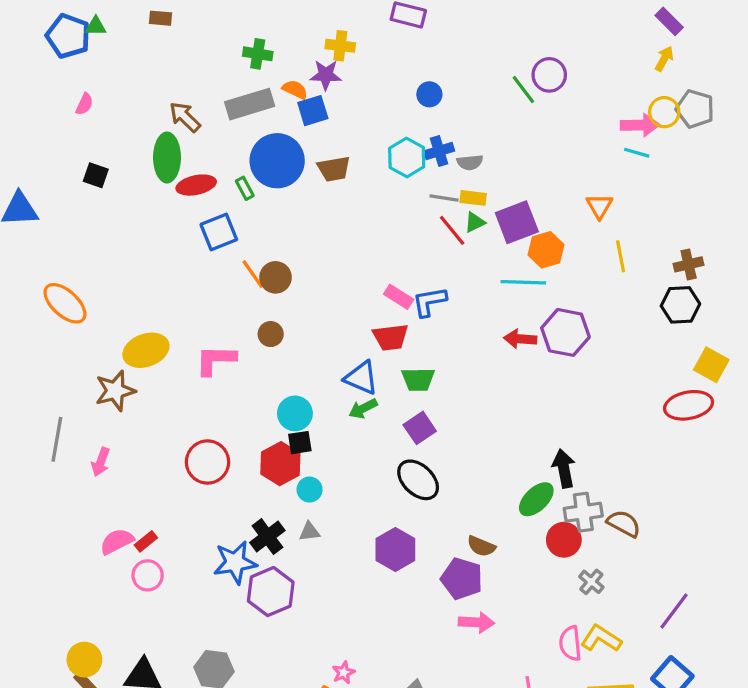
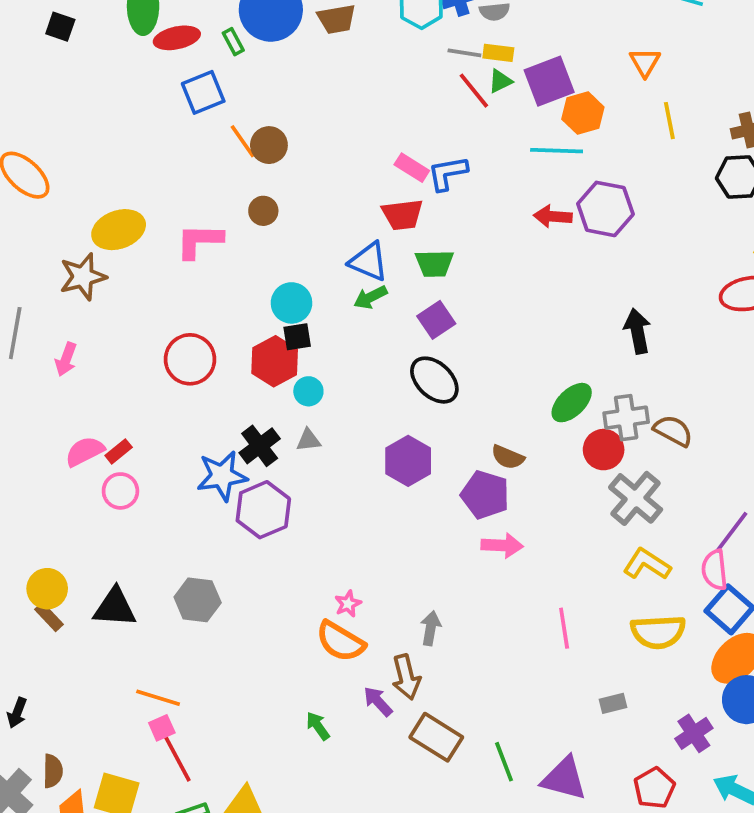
black arrow: (564, 468) -> (637, 331), moved
gray cross: (591, 582) -> (636, 498), size x1.8
pink semicircle: (570, 643) -> (714, 570), moved

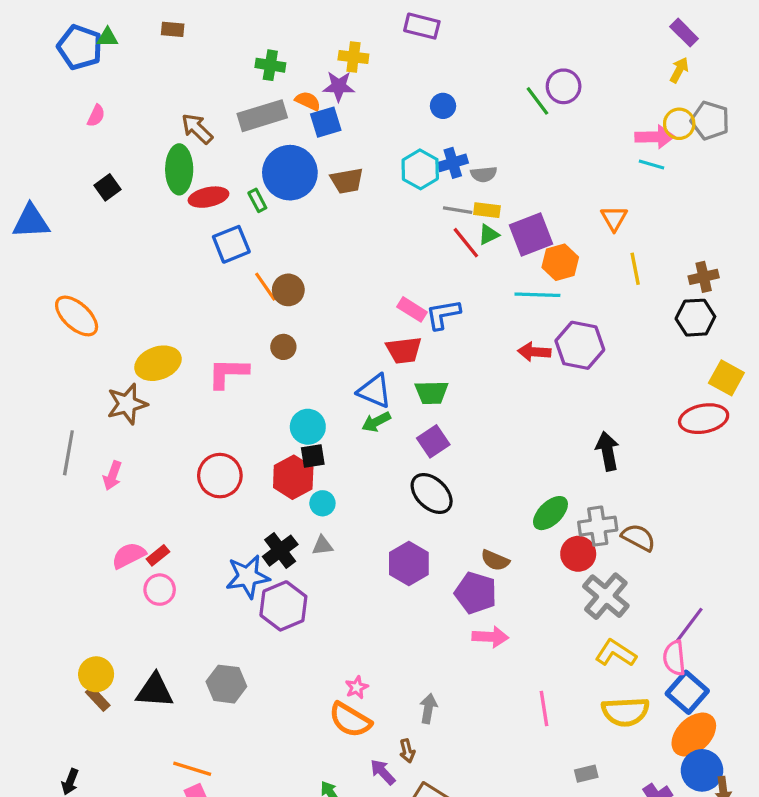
black square: (60, 27) -> (107, 187), turned 35
brown arrow: (406, 677) -> (407, 751), size x0.6

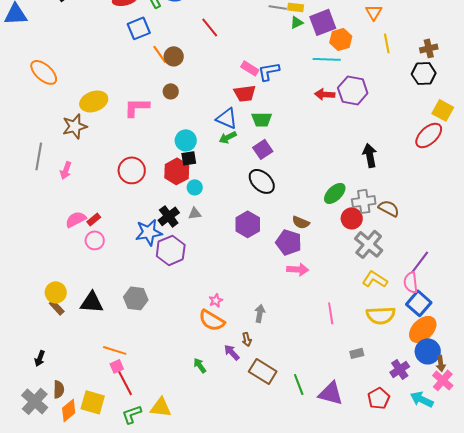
red line: (466, 243) -> (210, 27), moved
red ellipse: (704, 419) -> (429, 135), turned -32

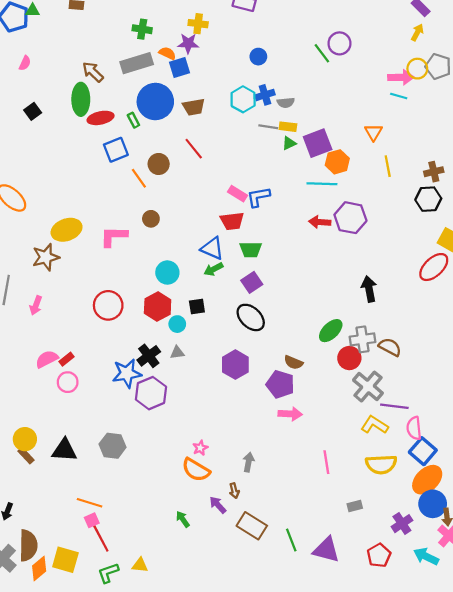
brown circle: (174, 56) -> (159, 164), moved
black square: (189, 158) -> (197, 306), moved
purple line: (420, 262) -> (394, 406), moved, turned 60
brown semicircle: (59, 389) -> (28, 545), size x1.6
yellow triangle: (161, 407) -> (140, 565), size x0.7

